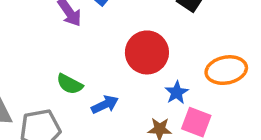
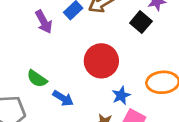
blue arrow: (105, 105) -> (63, 98), turned 50

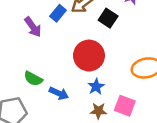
black square: (141, 22) -> (108, 18), moved
blue star: (121, 95) -> (96, 87), moved

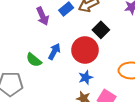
black square: (108, 18) -> (101, 30), moved
blue arrow: (59, 93) -> (54, 52), moved, turned -98

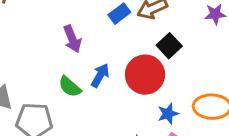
purple arrow: (43, 16) -> (72, 39), moved
blue star: (86, 77) -> (168, 114), moved

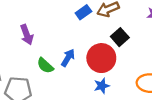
purple arrow: (72, 39) -> (27, 35), moved
blue star: (168, 114) -> (102, 86), moved

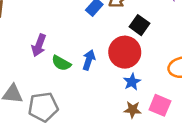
purple arrow: (27, 35) -> (39, 45), turned 54
green semicircle: (45, 66) -> (61, 63), moved

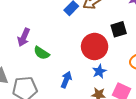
black square: (140, 25) -> (119, 29), moved, turned 35
blue arrow: (89, 60) -> (66, 80), moved

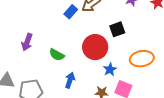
green semicircle: (41, 53) -> (57, 55), moved
blue star: (99, 71) -> (110, 69), moved

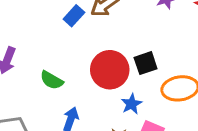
black square: (117, 29) -> (146, 63), moved

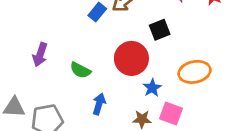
black square: (146, 63) -> (160, 30), moved

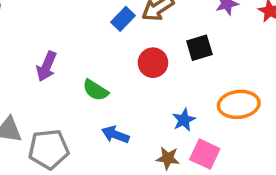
red circle: (131, 58) -> (153, 63), moved, size x0.7
blue arrow: (99, 104) -> (115, 135), turned -90

